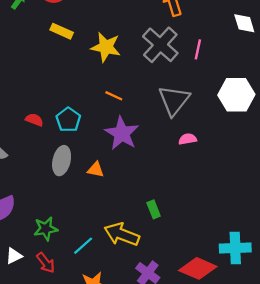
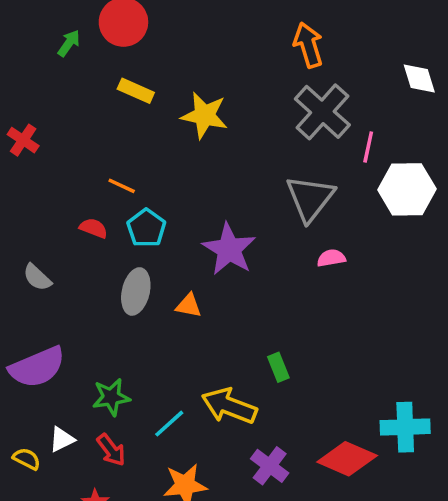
gray cross: (160, 45) -> (322, 112), moved
pink line: (198, 49) -> (368, 147), moved
orange line: (114, 96) -> (122, 186), moved

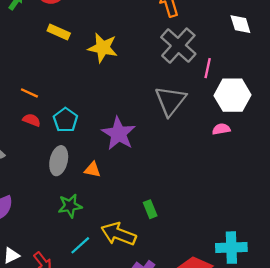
orange line: (122, 186) -> (29, 93), moved
pink semicircle: (331, 258) -> (221, 129), moved
green star: (111, 397) -> (70, 206), moved

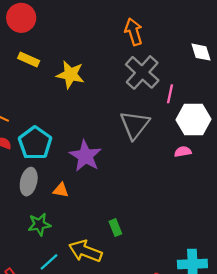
cyan pentagon: (65, 120) -> (35, 143), size x1.4

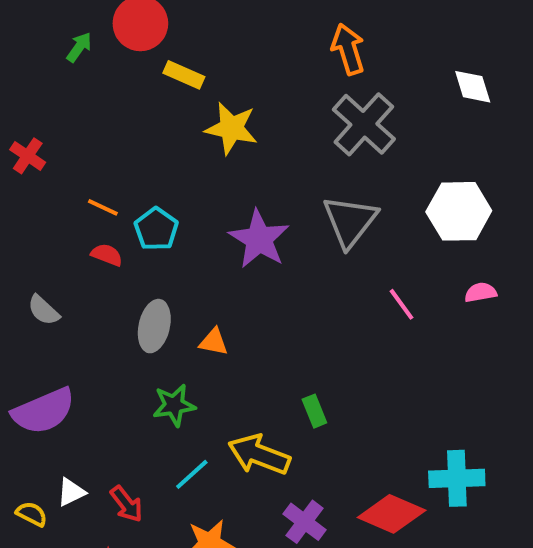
yellow rectangle: (29, 60) -> (184, 75), moved
pink line: (170, 94) -> (401, 304), moved, turned -48
cyan pentagon: (35, 143) -> (156, 229), moved, size x0.7
pink semicircle: (183, 152) -> (481, 292), moved
purple star: (85, 156) -> (259, 239), moved

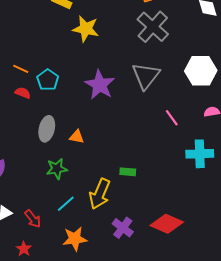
green rectangle: (314, 411) -> (128, 172), turned -63
yellow arrow: (259, 455) -> (100, 194), turned -88
cyan cross: (457, 478) -> (200, 154), moved

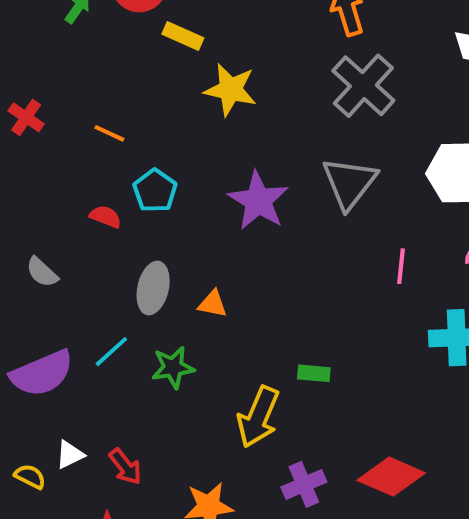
orange line: (21, 69) -> (109, 133), moved
pink line: (172, 118) -> (401, 266), turned 42
cyan line: (66, 204) -> (111, 352), moved
purple cross: (123, 228) -> (304, 484), turned 30

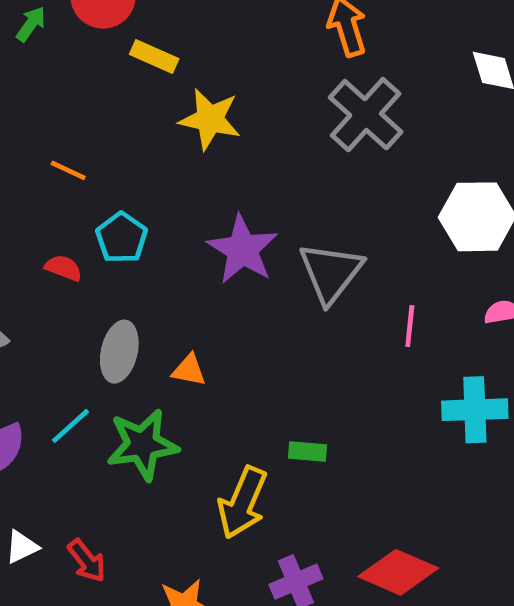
gray triangle: (349, 183) -> (331, 273), moved
green star: (173, 367) -> (143, 445), size x1.4

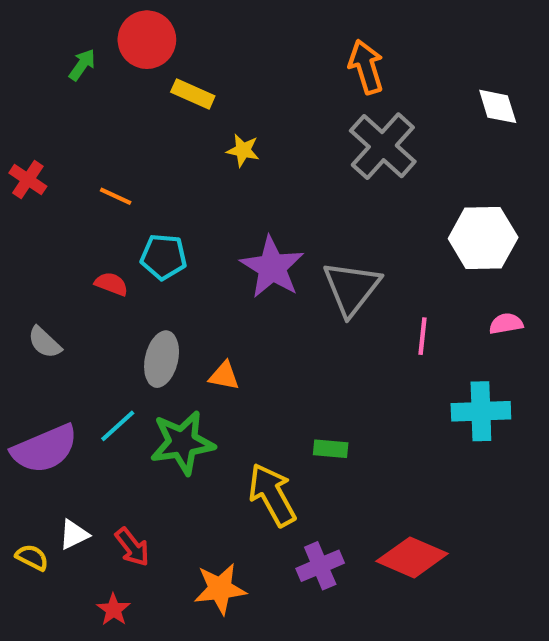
yellow star: (210, 119) -> (243, 150), size x0.6
cyan pentagon: (122, 238) -> (164, 257), turned -30
yellow arrow: (242, 503) -> (272, 495), turned 128

